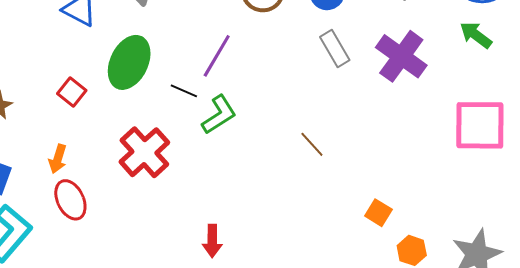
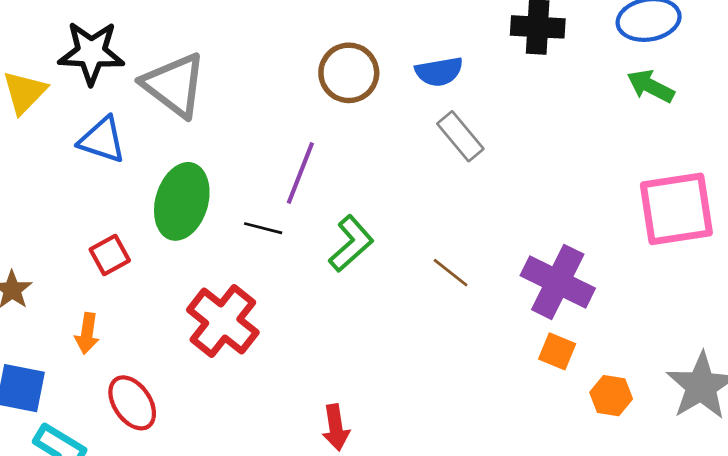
purple cross: (401, 56) -> (558, 282), moved
red square: (72, 92) -> (110, 255), turned 32
green L-shape: (219, 115) -> (351, 244), moved
orange arrow: (58, 159) -> (87, 333), moved

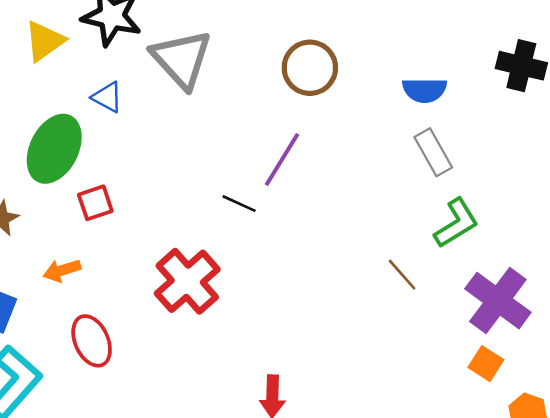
brown circle: (349, 73) -> (310, 68), moved
blue triangle: (102, 140) -> (107, 97), size x0.7
green ellipse: (182, 201) -> (54, 149), moved
green L-shape: (351, 244) -> (456, 223), moved
orange arrow: (87, 333) -> (62, 270), turned 54

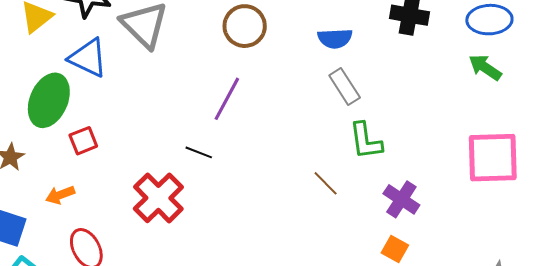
blue triangle: (107, 97) -> (88, 58), size x1.6
black line: (239, 204) -> (199, 152), moved
green L-shape: (456, 223) -> (366, 141), turned 117
purple cross: (498, 301) -> (401, 199), size x0.7

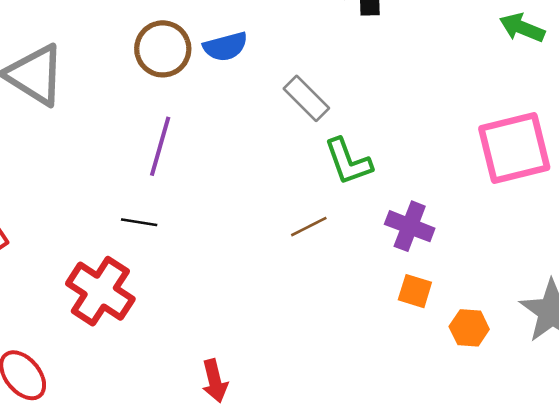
blue semicircle: (335, 38) -> (225, 47), moved
green arrow: (485, 67) -> (522, 28), moved
brown line: (326, 183) -> (309, 227), turned -60

